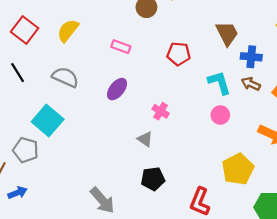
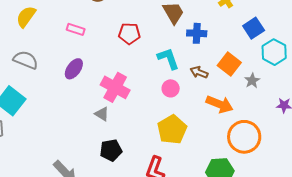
brown arrow: (251, 84) -> (199, 72), moved
pink cross: (161, 111) -> (115, 87), size x1.8
yellow pentagon: (238, 169) -> (172, 130), moved

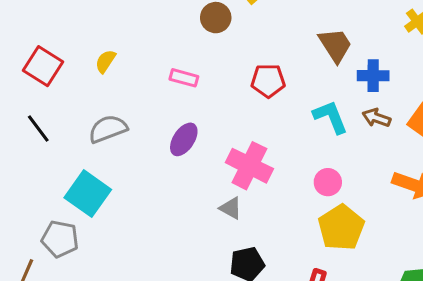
yellow semicircle: (26, 17) -> (105, 61), size x0.7
gray semicircle: (26, 60) -> (108, 129), turned -40
brown arrow: (199, 72) -> (376, 118), moved
pink circle: (171, 88) -> (328, 182), moved

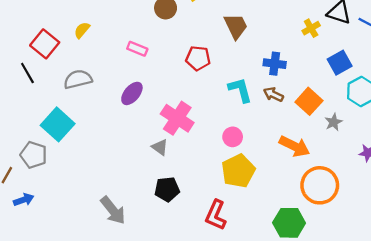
brown trapezoid: (335, 45) -> (236, 26), moved
red square: (43, 66) -> (45, 44), moved

